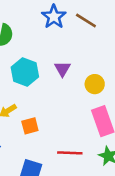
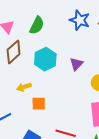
blue star: (54, 17) -> (80, 20), turned -30

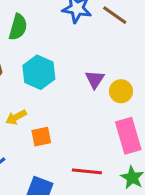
purple triangle: (76, 64) -> (95, 79), moved

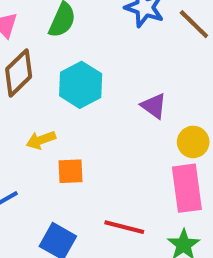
purple triangle: (95, 79) -> (154, 106), turned -36
yellow circle: (121, 91) -> (193, 142), moved

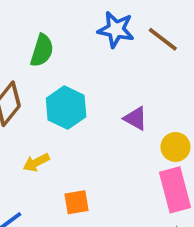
orange square: (70, 171) -> (77, 202), moved

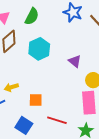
yellow arrow: (36, 163) -> (11, 87), moved

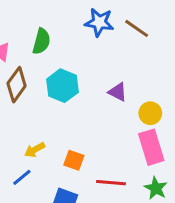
orange square: (36, 100) -> (74, 160), turned 32

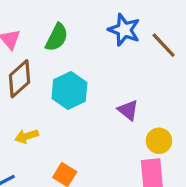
yellow arrow: (35, 150) -> (27, 136), moved

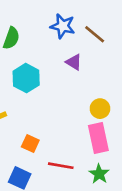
purple triangle: (128, 110) -> (74, 62), moved

